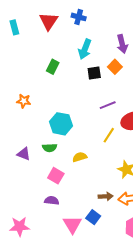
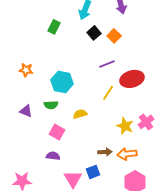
orange square: (115, 67) -> (114, 36), moved
black square: (94, 73) -> (94, 33), turned -32
orange star: (24, 101) -> (26, 70), moved
blue square: (93, 217) -> (93, 172), turned 32

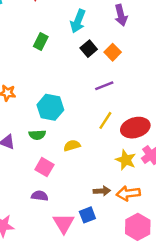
red ellipse: (132, 79) -> (135, 128), moved

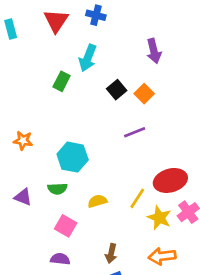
cyan arrow: (78, 21) -> (88, 58), moved
yellow line: (105, 120) -> (137, 198), moved
brown arrow: (102, 191) -> (111, 253), moved, turned 105

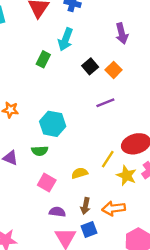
yellow semicircle: (97, 201) -> (80, 173), moved
orange arrow: (162, 256) -> (114, 208), moved
purple semicircle: (60, 259) -> (57, 212), moved

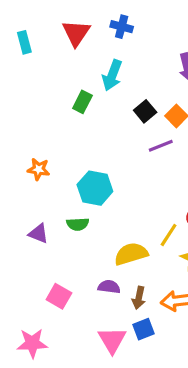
purple line: (105, 103) -> (161, 146), moved
yellow semicircle: (80, 173) -> (131, 254), size x1.5
pink square: (47, 183) -> (59, 296), moved
purple semicircle: (57, 212) -> (109, 287), moved

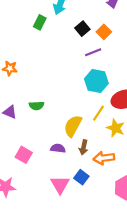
cyan hexagon: (95, 188) -> (96, 81), moved
yellow semicircle: (131, 254) -> (73, 126), turned -45
brown arrow: (139, 298) -> (84, 147), moved
blue square: (144, 329) -> (81, 177), turned -32

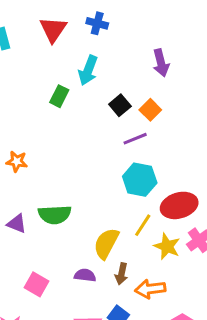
green semicircle: (37, 106) -> (55, 215), size x1.5

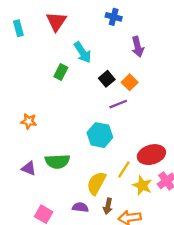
blue cross: (97, 23) -> (114, 17), moved
cyan arrow: (88, 70) -> (83, 52), turned -55
cyan hexagon: (140, 180) -> (100, 135), moved

